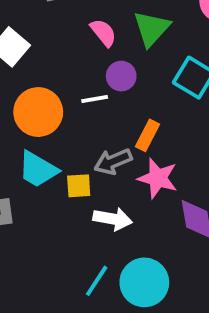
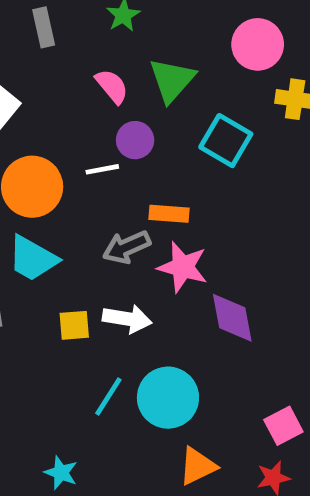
orange rectangle: (147, 135) -> (169, 214), turned 68
yellow square: (79, 186) -> (74, 325), moved

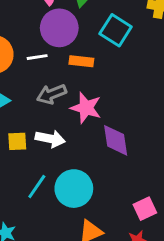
purple circle: (135, 140) -> (59, 28), size x1.6
white line: (102, 169) -> (37, 57), moved
orange rectangle: (169, 214) -> (81, 61), moved

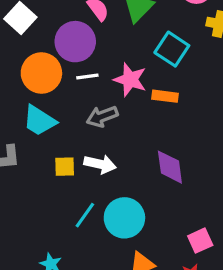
purple circle: (59, 28) -> (75, 42), moved
orange rectangle: (81, 61) -> (165, 96), moved
pink star: (86, 108) -> (130, 80), moved

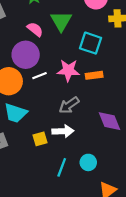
gray arrow: (102, 116) -> (69, 105), moved
cyan circle: (124, 218) -> (88, 162), size x0.6

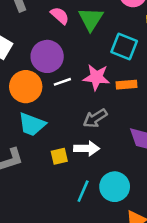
pink semicircle: (35, 29) -> (60, 16), moved
cyan circle: (88, 162) -> (115, 187), size x1.5

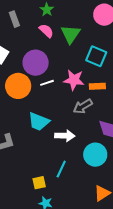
gray arrow: (95, 118) -> (83, 106), moved
cyan trapezoid: (32, 124) -> (39, 122), moved
yellow square: (59, 156) -> (39, 183), moved
cyan circle: (115, 187) -> (95, 155), moved

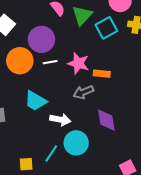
cyan square: (96, 56) -> (106, 28), moved, turned 30
cyan circle: (95, 155) -> (76, 143), moved

